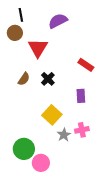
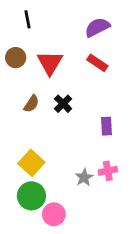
purple semicircle: (58, 21) -> (97, 27), moved
brown circle: (15, 33) -> (16, 58), moved
red rectangle: (86, 65) -> (97, 63), moved
yellow square: (52, 115) -> (31, 163), moved

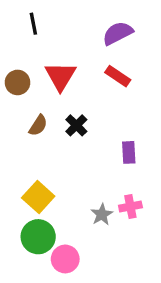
brown circle: (16, 58) -> (17, 82), moved

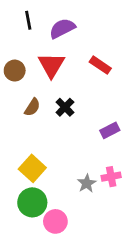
purple semicircle: (118, 33) -> (62, 28), moved
purple rectangle: (129, 152) -> (110, 130), turned 66

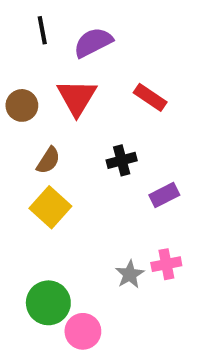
black cross: (65, 107) -> (122, 160), moved, turned 30
yellow square: (32, 168) -> (50, 207), moved

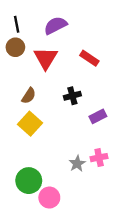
black line: (42, 30) -> (17, 24), moved
brown circle: (22, 105) -> (15, 47), moved

